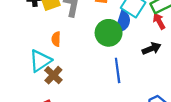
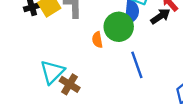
orange semicircle: (56, 39) -> (97, 40), moved
black arrow: (151, 49) -> (160, 16), moved

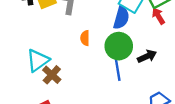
black arrow: (160, 16) -> (147, 56), moved
green circle: (119, 27) -> (119, 46), moved

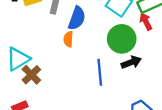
blue semicircle: (121, 18) -> (77, 18), moved
green circle: (119, 46) -> (122, 39), moved

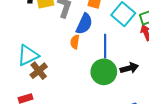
green circle: (122, 39) -> (104, 72), moved
blue line: (100, 72) -> (105, 46), moved

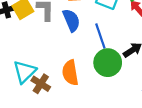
blue semicircle: (84, 24) -> (71, 20), turned -30
orange semicircle: (75, 42) -> (70, 73), moved, size x1.6

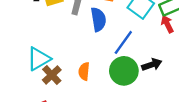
blue line: (100, 36) -> (123, 42), turned 40
orange semicircle: (70, 73) -> (84, 71), size x0.7

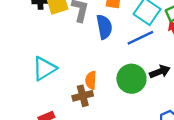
blue line: (123, 42) -> (140, 38), moved, turned 30
brown cross: (52, 75) -> (83, 96), moved, turned 30

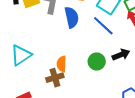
blue line: (140, 38) -> (103, 26), turned 70
green circle: (131, 79) -> (97, 62), size x0.7

